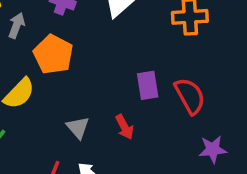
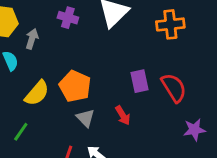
orange pentagon: (53, 54) -> (75, 86), moved

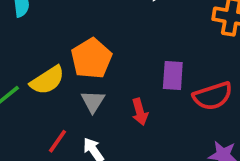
red semicircle: (174, 88) -> (213, 96), turned 88
yellow semicircle: (37, 93) -> (47, 80), moved

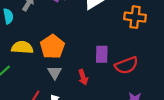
yellow semicircle: (47, 80) -> (22, 47), moved, turned -140

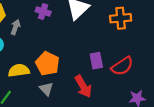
gray triangle: (55, 72) -> (46, 89), moved
red arrow: (83, 77) -> (83, 86), size x1.5

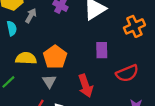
orange cross: (121, 18) -> (134, 26), turned -30
purple rectangle: (96, 61) -> (102, 50), moved

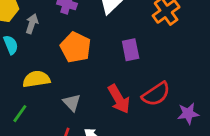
orange pentagon: (55, 57) -> (76, 47), moved
red semicircle: (127, 73) -> (156, 94), moved

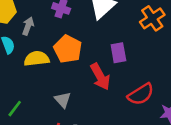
yellow semicircle: (36, 79) -> (37, 59), moved
red arrow: (119, 99) -> (100, 77), moved

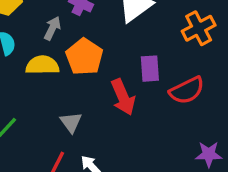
gray arrow: (28, 26) -> (52, 28), moved
red semicircle: (141, 94) -> (187, 90), moved

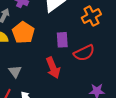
red arrow: (123, 97) -> (53, 68), moved

